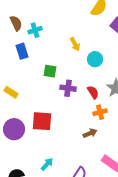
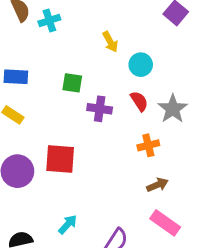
blue rectangle: (22, 51) -> (16, 77), moved, turned -70
red semicircle: (93, 92) -> (139, 101), moved
brown arrow: (90, 133) -> (157, 185), moved

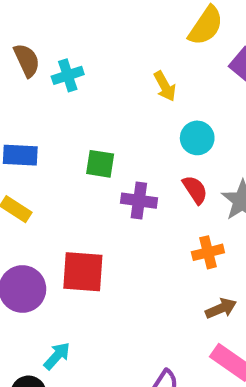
yellow arrow: (110, 42) -> (165, 86), moved
cyan arrow: (68, 224) -> (57, 356), moved

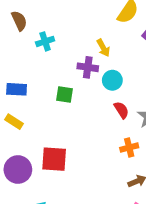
brown semicircle: (27, 60) -> (19, 21), moved
cyan circle: (197, 138) -> (112, 80), moved
purple cross: (139, 201) -> (88, 67), moved

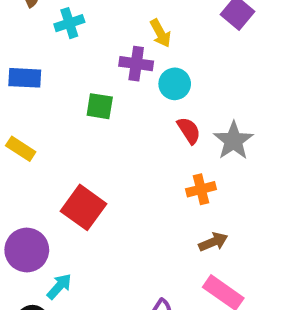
blue rectangle: (17, 89) -> (25, 78), moved
red square: (54, 159) -> (84, 207), turned 32
purple circle: (18, 170) -> (27, 250), moved

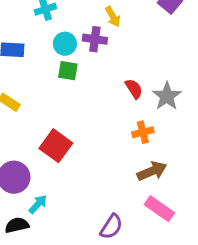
cyan circle: (175, 84) -> (65, 44), moved
brown arrow: (213, 242) -> (152, 171), size x1.4

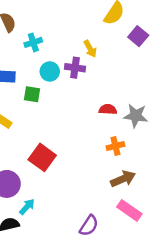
green square: (68, 71) -> (32, 94), moved
red semicircle: (134, 89) -> (108, 109), turned -54
gray star: (167, 96) -> (136, 116), turned -30

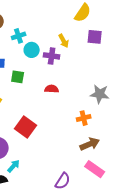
purple square: (138, 36) -> (95, 37), moved, turned -35
cyan circle: (50, 71) -> (32, 50), moved
red semicircle: (108, 109) -> (52, 89), moved

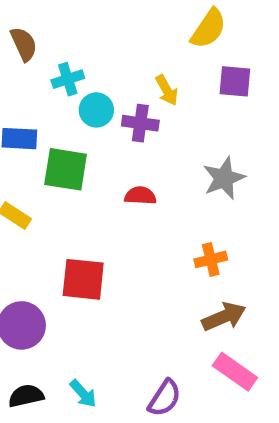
green square: (18, 77) -> (66, 169), size x1.5
gray star: (100, 94) -> (224, 178), moved, turned -30
red square: (26, 127) -> (83, 279), turned -30
cyan arrow: (14, 166) -> (83, 394), moved, turned 96

